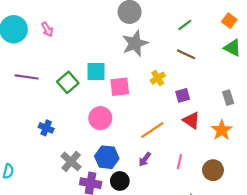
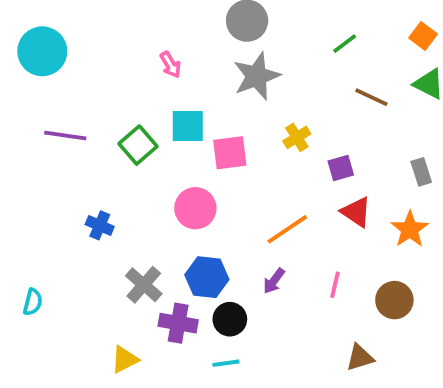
pink arrow: (47, 29) -> (171, 65), moved
brown line: (186, 54) -> (371, 97), moved

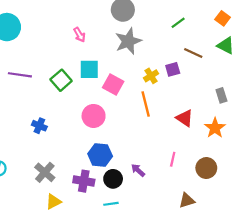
pink square: (230, 153) -> (113, 85), turned 36
purple square: (341, 168) -> (173, 69), moved
orange line: (287, 229) -> (146, 104), moved, turned -70
purple arrow: (274, 281) -> (138, 170), moved, turned 96
gray cross: (144, 285) -> (45, 172), moved

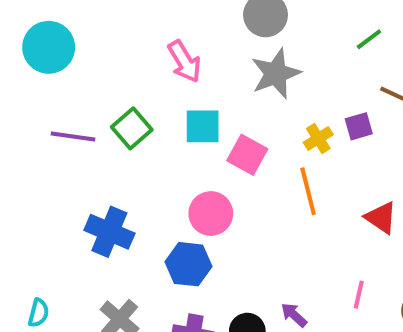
pink arrow: (79, 35) -> (184, 61), size x1.5
green square: (61, 80) -> (132, 128), moved
blue cross: (39, 126) -> (109, 232), size x1.6
blue hexagon: (100, 155) -> (189, 264), moved

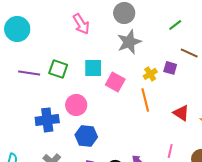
pink arrow: (184, 61) -> (81, 24), moved
purple square: (359, 126) -> (170, 68), turned 32
green square: (132, 128) -> (58, 69), turned -30
pink circle: (211, 214) -> (76, 105), moved
blue cross: (109, 232) -> (47, 120), turned -30

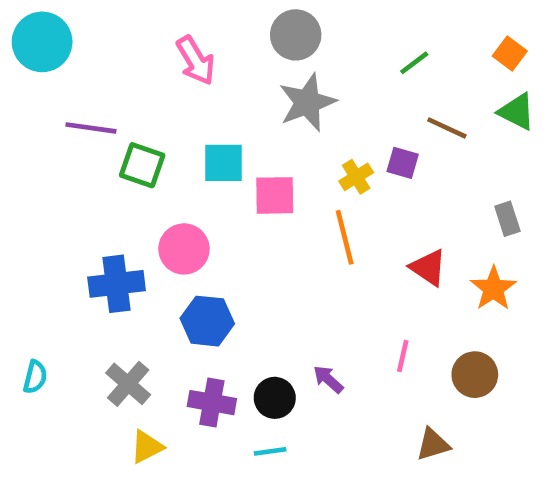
cyan circle: (17, 29) -> (42, 42), moved
purple line: (29, 73) -> (91, 128), moved
pink square: (115, 82) -> (275, 195), turned -30

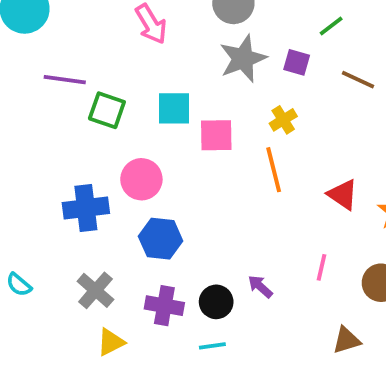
purple square: (403, 163) -> (297, 62), moved
cyan semicircle: (35, 377) -> (19, 285), turned 116

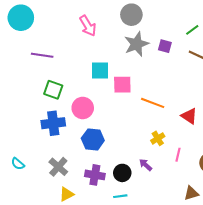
green line: (331, 26) -> (192, 30), moved
green square: (107, 110) -> (53, 90), moved
yellow cross: (283, 120) -> (158, 138), moved
orange line: (274, 170) -> (153, 103), turned -55

